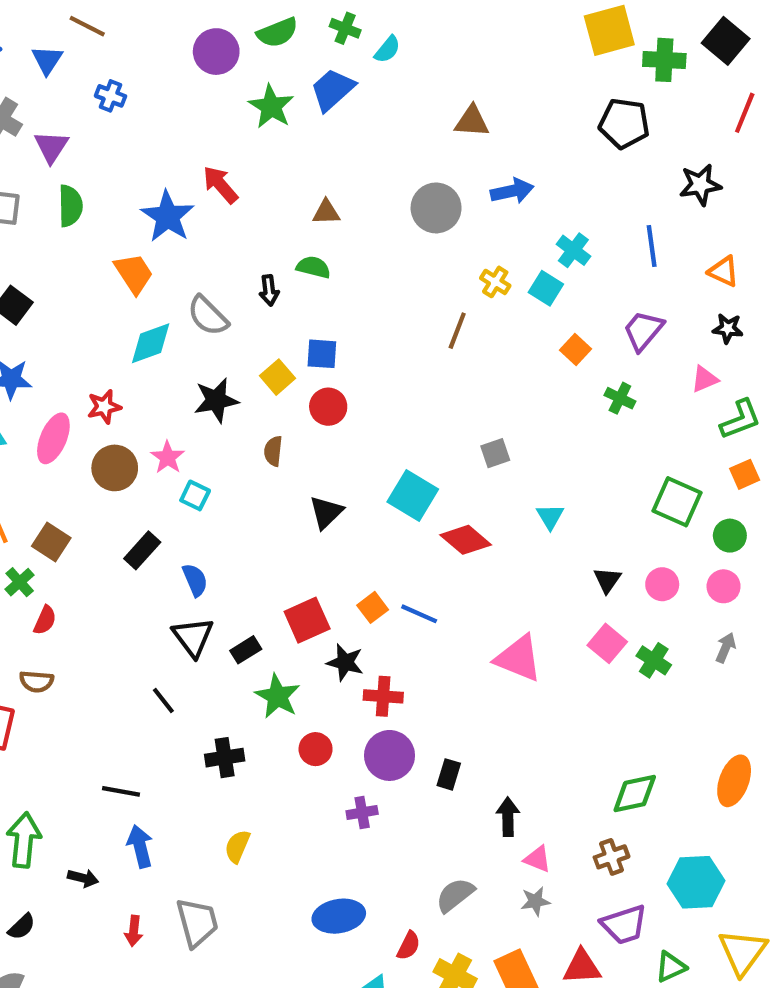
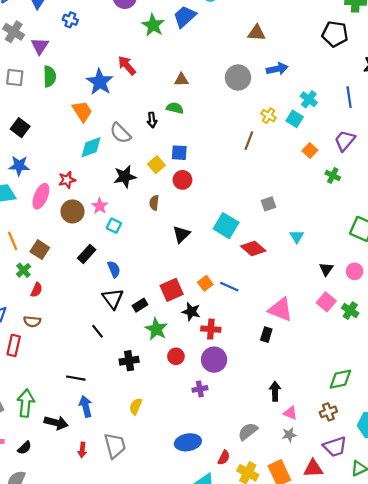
black rectangle: (449, 774) -> (266, 335), moved
black arrow: (83, 878) -> (56, 423), size x1.5

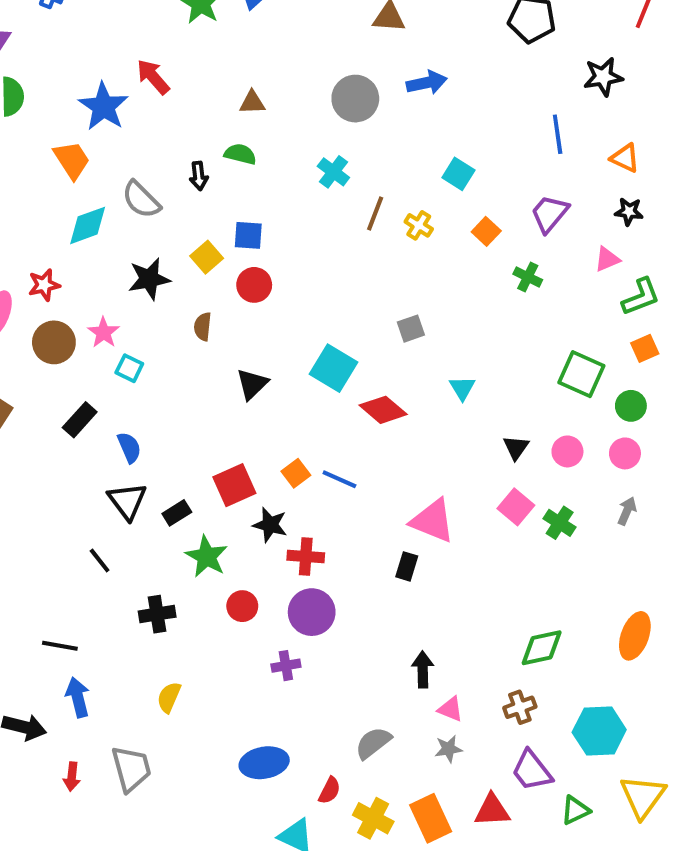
cyan cross: (309, 99) -> (333, 172), moved
yellow cross: (269, 116) -> (419, 225), moved
purple trapezoid: (335, 447) -> (532, 771), turned 70

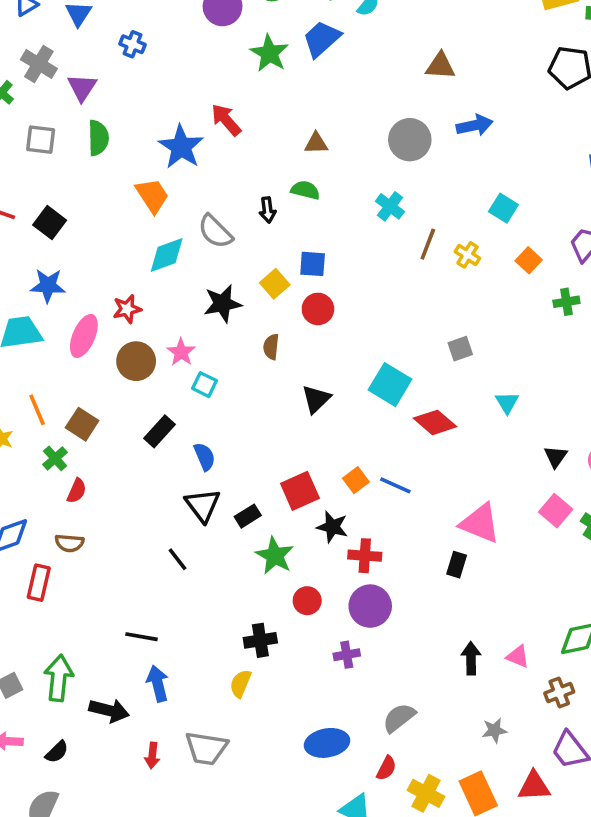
green cross: (528, 277) -> (566, 302), turned -35
black cross: (157, 614) -> (260, 640), moved
pink triangle: (450, 709) -> (518, 656), moved
gray semicircle: (373, 743) -> (399, 718), moved
gray trapezoid: (131, 769) -> (206, 748), turned 114

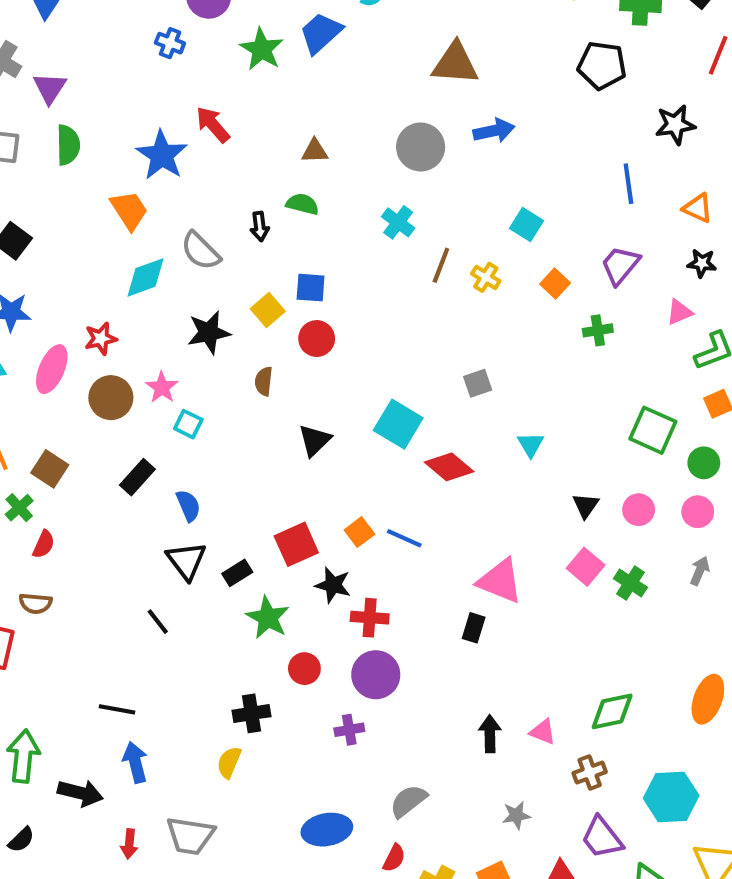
blue cross: (132, 44) -> (170, 43), moved
brown triangle: (440, 66) -> (455, 63), size x1.4

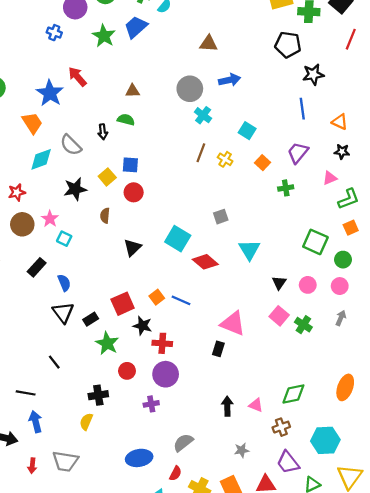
brown triangle: (455, 63) -> (209, 44), size x0.7
black star: (675, 125) -> (313, 74), moved
cyan cross: (398, 222) -> (203, 115), moved
cyan triangle: (531, 444) -> (249, 250), size x1.5
black line: (158, 622) -> (54, 362), moved

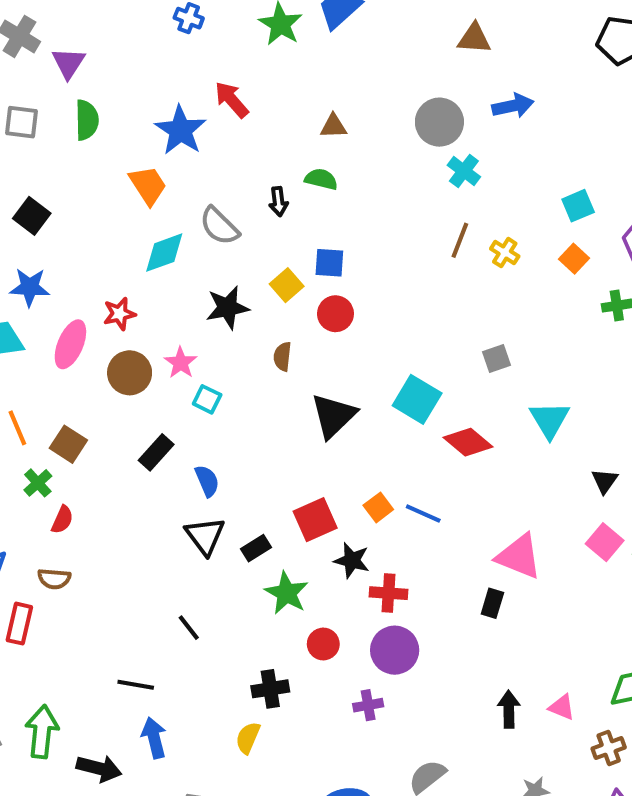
cyan square: (247, 131) -> (578, 206), moved, turned 35
black triangle: (133, 247) -> (333, 416), size x1.4

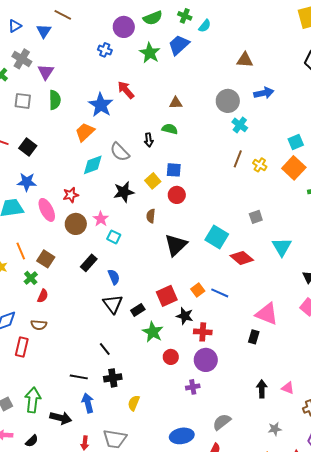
orange trapezoid: (148, 185) -> (85, 132), turned -100
orange square: (574, 259) -> (294, 168), size x1.6
pink ellipse: (70, 344) -> (47, 210), turned -50
black cross: (270, 689) -> (113, 378), moved

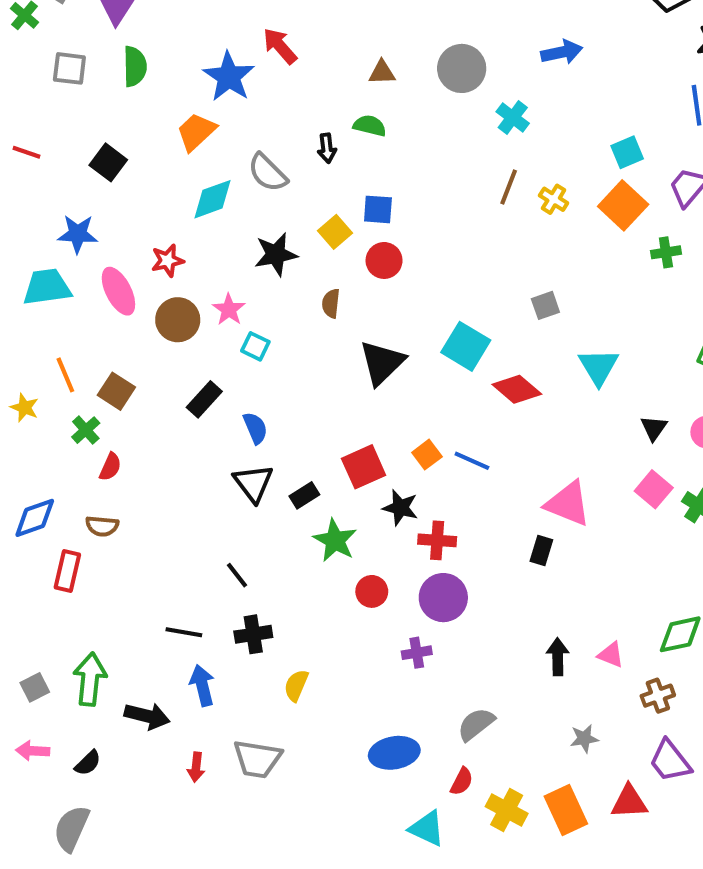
gray circle: (228, 101) -> (462, 68), moved
black square: (28, 147) -> (108, 162), moved

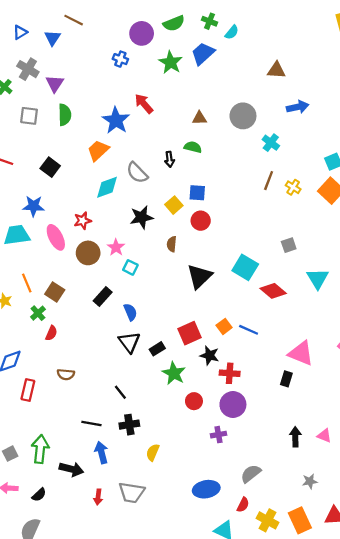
brown semicircle: (102, 526) -> (66, 374), moved

